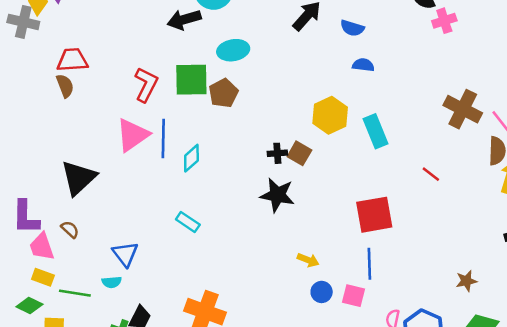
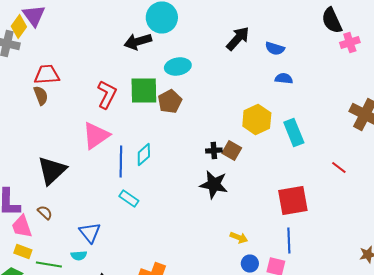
blue line: (163, 139) -> (121, 162), moved
cyan rectangle: (188, 222) -> (129, 198), moved

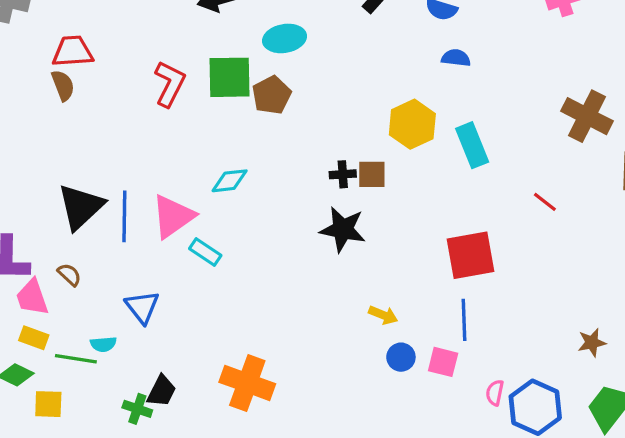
pink triangle: (96, 136) -> (173, 216), moved
brown square: (232, 150) -> (372, 174), turned -30
cyan diamond: (144, 154) -> (230, 181), turned 35
blue line: (121, 162) -> (124, 216), moved
cyan semicircle: (79, 256) -> (103, 344), moved

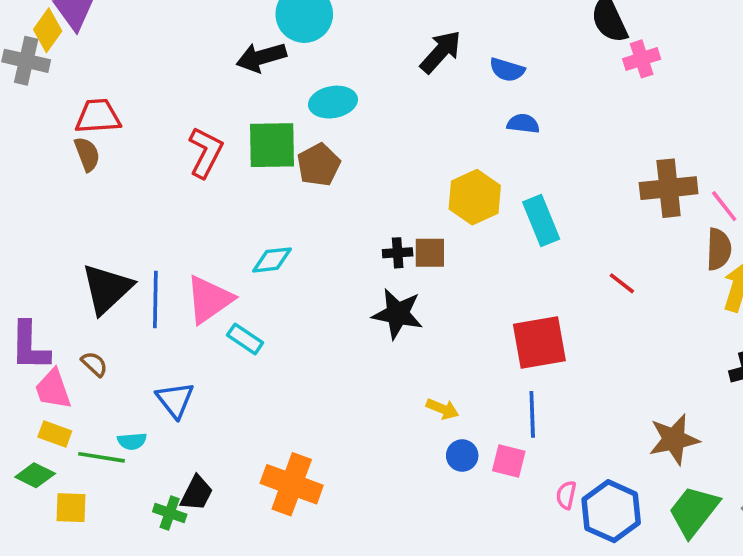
brown cross: (587, 116) -> (669, 188), turned -33
brown star: (592, 343) -> (674, 439), size x1.6

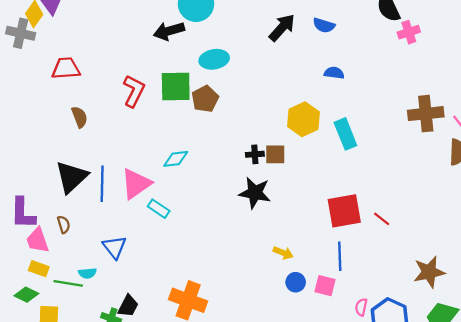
blue semicircle: (507, 70) -> (324, 25), moved
brown semicircle: (87, 154) -> (79, 117), moved
red line: (622, 283) -> (382, 219), moved
brown semicircle: (94, 364) -> (64, 224), turned 30

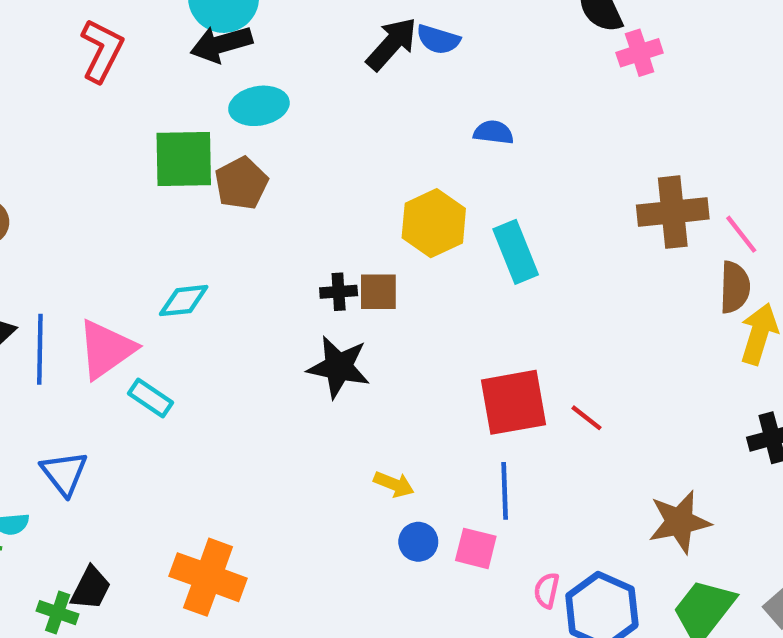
blue semicircle: (324, 25) -> (438, 39), moved
black arrow: (169, 31) -> (221, 44), moved
red L-shape: (134, 91) -> (102, 51), moved

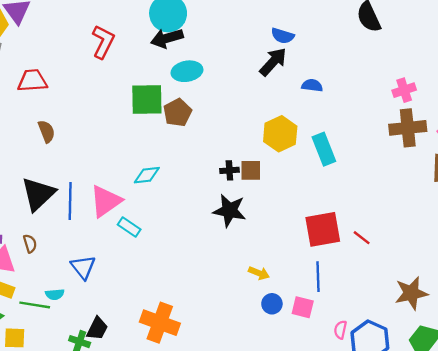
black arrow: (392, 44) -> (273, 62), moved
pink cross: (640, 53) -> (404, 90), moved

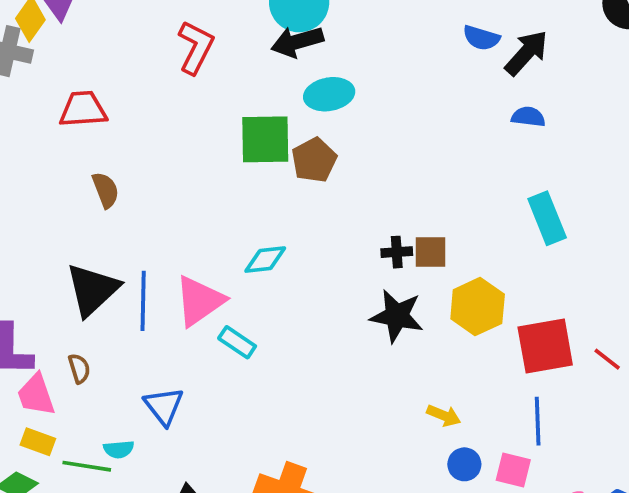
black arrow: (273, 62) -> (526, 53), moved
yellow hexagon: (280, 134) -> (478, 307), moved

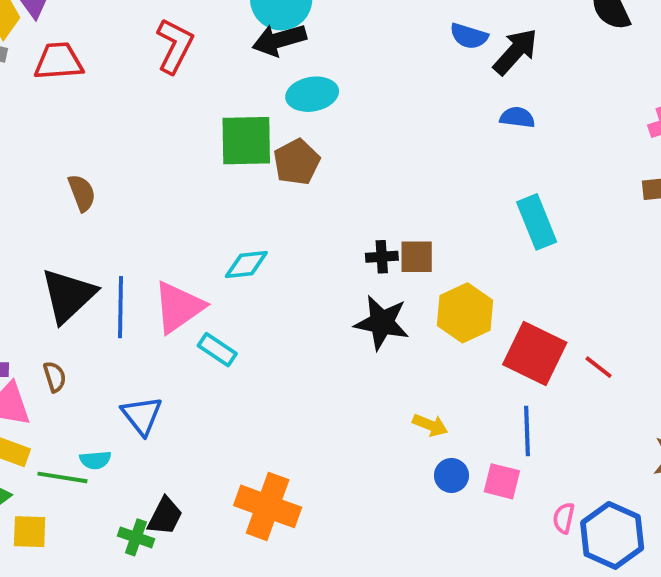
red trapezoid: (83, 109) -> (59, 61), moved
red square: (545, 346) -> (535, 354), turned 36

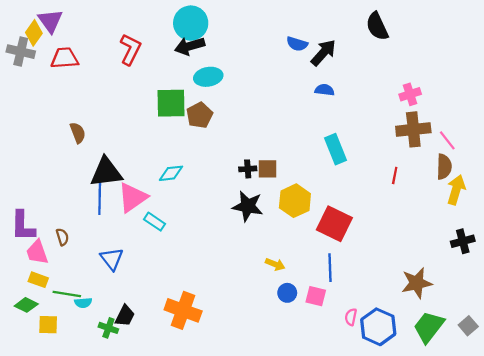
black triangle: (68, 295) -> (106, 172), moved, turned 36
red line: (599, 367) -> (395, 175), moved, turned 63
cyan semicircle: (95, 460) -> (83, 303), moved

